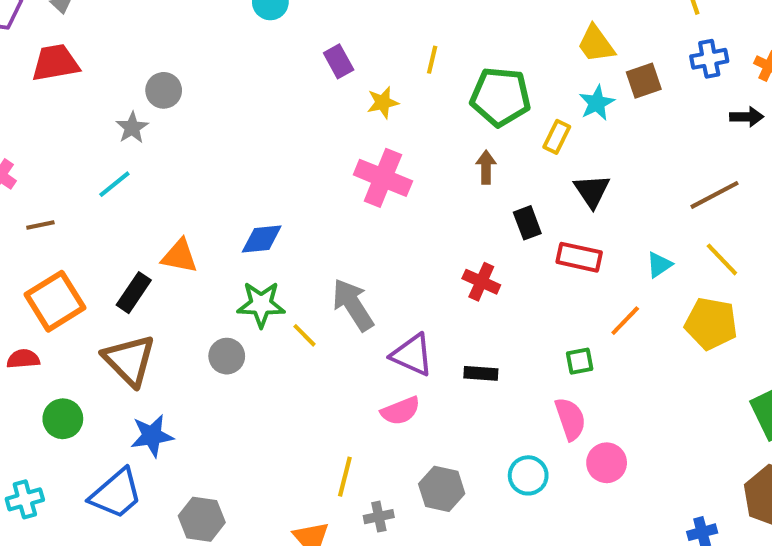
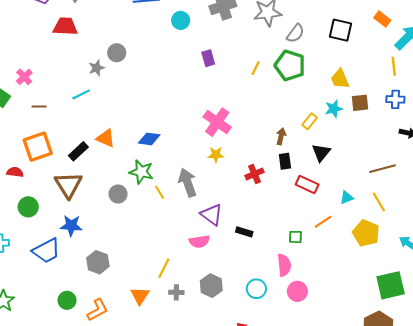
green pentagon: (500, 97) -> (290, 65), moved
yellow star: (383, 103) -> (216, 155), moved
brown arrow: (486, 167) -> (281, 136), moved
red cross: (481, 282) -> (254, 174), moved, turned 30
gray hexagon: (202, 519) -> (98, 262), moved

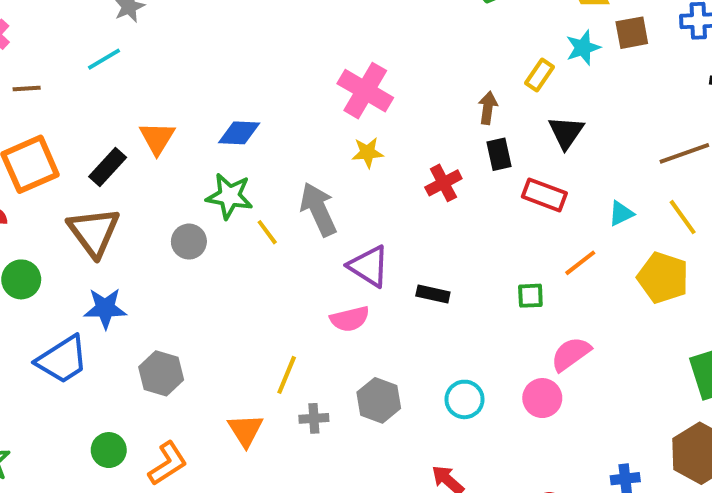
orange triangle: (106, 138) -> (157, 138), turned 42
pink semicircle: (284, 265) -> (571, 354), moved, turned -115

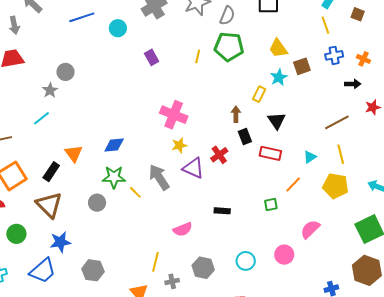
yellow line: (683, 217) -> (341, 154), turned 30
purple triangle: (369, 266) -> (193, 168), moved
pink semicircle: (571, 354) -> (310, 229), moved

